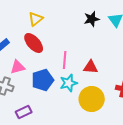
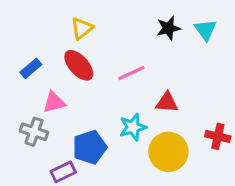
pink line: (65, 60) -> (131, 73), moved, turned 60
blue pentagon: (43, 80) -> (90, 147), moved

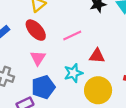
pink triangle: (54, 102) -> (38, 58), moved, turned -42

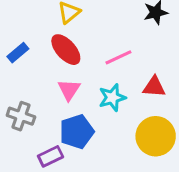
cyan star: (73, 73) -> (112, 98), moved

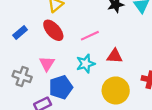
pink triangle: (69, 90) -> (47, 64), moved

